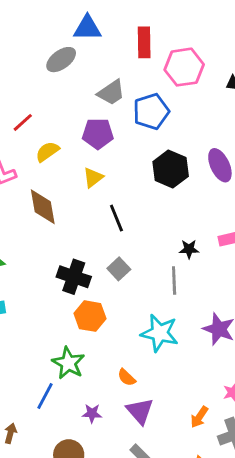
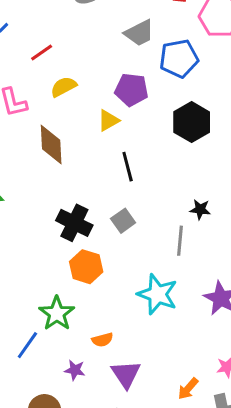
purple pentagon: (98, 134) -> (132, 90), moved
orange semicircle: (127, 377) -> (102, 340), moved, turned -66

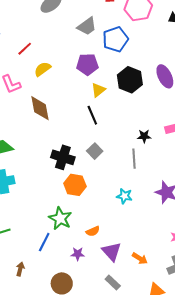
yellow triangle: (108, 120) -> (98, 90), moved
cyan star: (157, 294) -> (124, 196), size x0.6
orange arrow: (188, 389) -> (140, 258), moved, turned -91

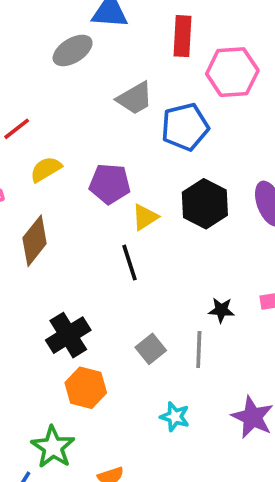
purple pentagon: (87, 64) -> (110, 184), moved
brown diamond: (40, 108) -> (35, 241), turned 44
gray square: (95, 151) -> (151, 349), moved
black cross: (63, 157) -> (68, 335), turned 35

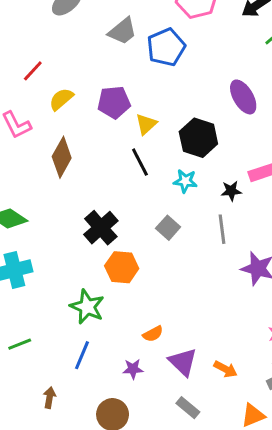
black hexagon: (205, 204) -> (198, 138), moved
black star: (221, 310) -> (231, 191), moved
gray line: (199, 350) -> (222, 229), moved
cyan star: (175, 417) -> (185, 181), moved
green star: (53, 447) -> (87, 307), moved

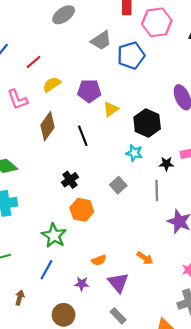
black line: (140, 162) -> (83, 136), moved
black cross: (101, 228) -> (70, 180), size x0.7
orange arrow: (225, 369) -> (145, 258), moved

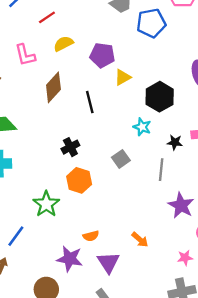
blue line: (46, 270) -> (16, 236), moved
purple star: (82, 284) -> (70, 259), size x1.6

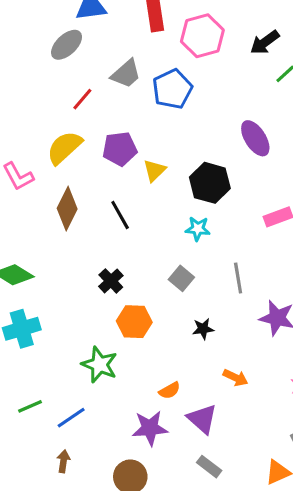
red line: (47, 17) -> (82, 99), moved
yellow semicircle: (63, 44) -> (64, 148), size x1.4
black star: (175, 142) -> (203, 329), moved
blue line: (16, 236) -> (71, 418), turned 35

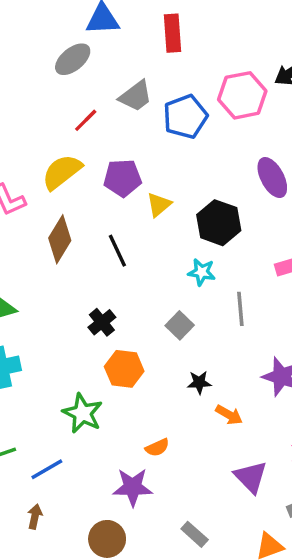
pink hexagon: (202, 36) -> (242, 95), moved
gray line: (238, 278) -> (240, 309), moved
orange arrow: (235, 378) -> (229, 415), moved
purple triangle: (202, 419) -> (251, 477), moved

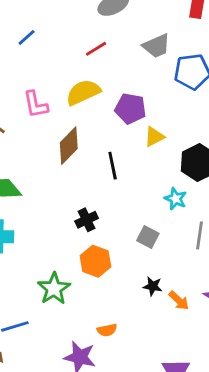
red line: (86, 120) -> (96, 49), moved
gray square: (180, 325) -> (148, 237), turned -30
orange arrow: (229, 415) -> (179, 301), moved

